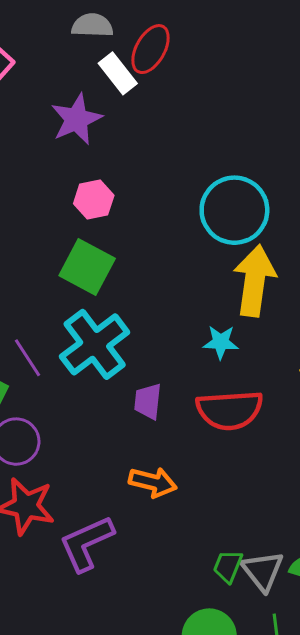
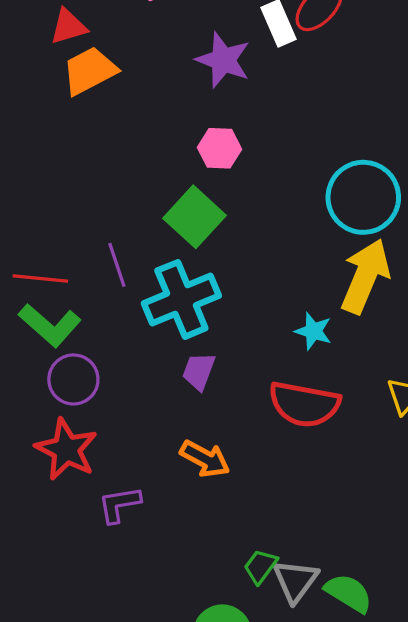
purple star: (76, 119) -> (223, 60), turned 30
purple line: (27, 358) -> (117, 265), moved
purple trapezoid: (148, 401) -> (199, 371), moved
purple L-shape: (86, 543) -> (119, 504), size x0.7

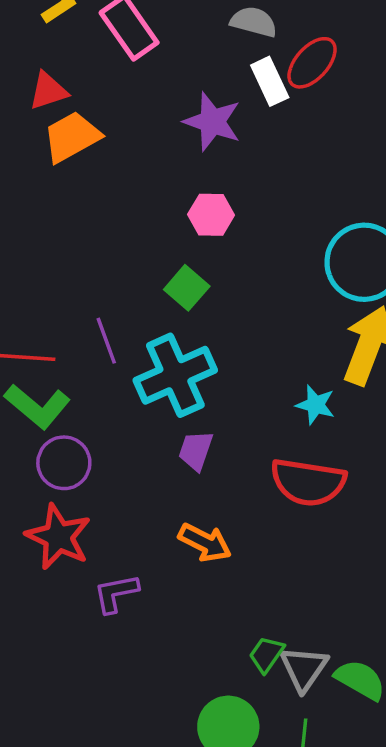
green square: (194, 217) -> (187, 288), size x0.7

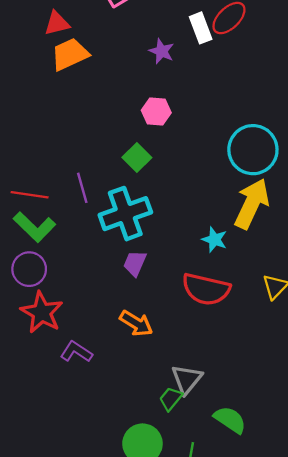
purple star: (212, 122) -> (162, 51), size x0.7
purple circle: (64, 463) -> (29, 269), moved
purple L-shape: (116, 593) -> (76, 352), turned 40
gray triangle: (304, 668) -> (187, 379), moved

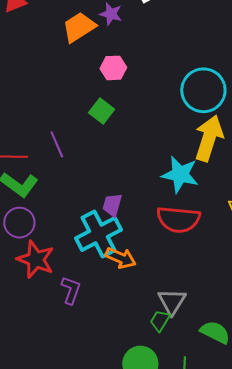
orange trapezoid: (70, 54) -> (79, 27), moved
cyan cross: (125, 214) -> (98, 234), moved
cyan star: (215, 240) -> (180, 174), size x1.6
purple L-shape: (76, 352) -> (71, 290), turned 84

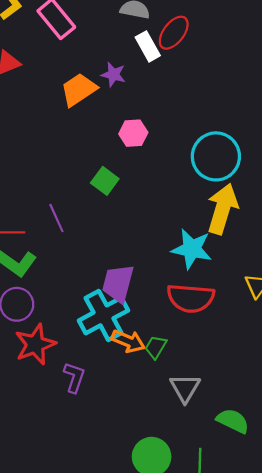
pink hexagon: (113, 68) -> (133, 133), moved
purple trapezoid: (112, 205) -> (118, 283), size x1.5
red star: (36, 259) -> (35, 344), turned 30
green trapezoid: (160, 321) -> (156, 347), moved

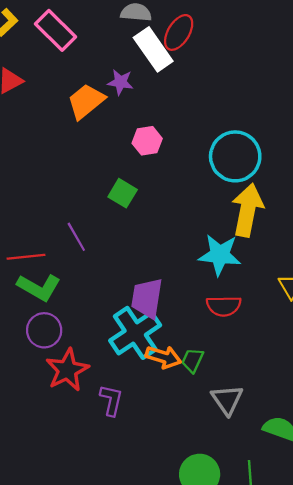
white rectangle: (148, 46) -> (153, 49), size x1.4
red semicircle: (191, 298) -> (224, 306), size x0.7

